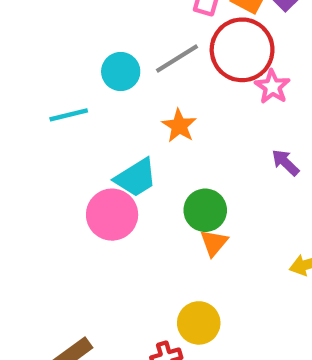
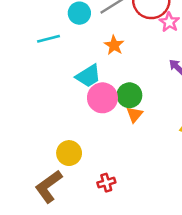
pink circle: (112, 215) -> (102, 98), moved
yellow circle: (199, 323) -> (69, 153), moved

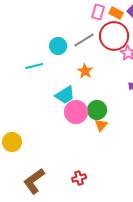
yellow circle: (69, 153) -> (12, 142), moved

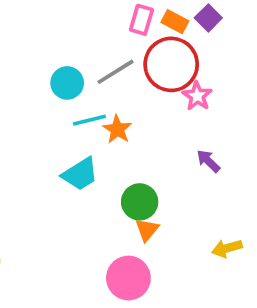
cyan line: (34, 66) -> (89, 120), moved
pink circle: (76, 112) -> (128, 278), moved

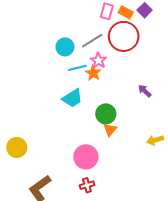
pink star: (197, 96) -> (98, 61), moved
pink circle: (128, 278) -> (86, 157), moved

